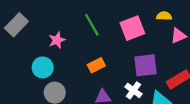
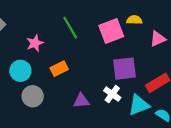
yellow semicircle: (164, 16) -> (134, 20), moved
orange rectangle: (96, 65) -> (59, 69), moved

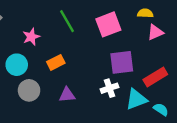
yellow semicircle: (134, 20) -> (145, 13), moved
white cross: (112, 94) -> (109, 88), turned 35
purple triangle: (81, 101) -> (67, 95), moved

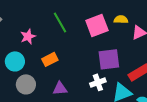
yellow semicircle: (145, 13) -> (121, 19), moved

